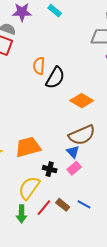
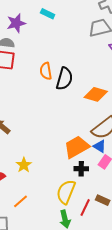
orange trapezoid: (28, 147) -> (77, 147), moved

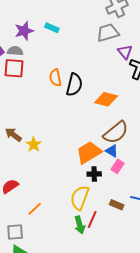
cyan rectangle: (48, 14) -> (52, 28), moved
yellow star: (24, 165) -> (34, 144), moved
red line: (85, 207) -> (92, 220), moved

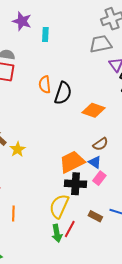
cyan rectangle: (52, 28) -> (45, 35), turned 64
purple star: (24, 31) -> (22, 21), moved, turned 30
brown semicircle: (116, 132) -> (100, 144), size x0.6
black cross: (94, 174) -> (76, 184), size x1.5
orange line: (35, 209) -> (13, 214), turned -49

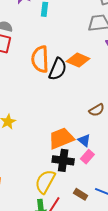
orange semicircle: (45, 85) -> (40, 59), size x1.5
orange diamond: (93, 110) -> (78, 60), moved
brown semicircle: (100, 144) -> (97, 110), moved

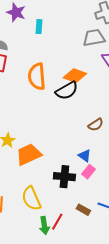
black semicircle: (58, 69) -> (67, 91), moved, turned 40
orange trapezoid: (61, 138) -> (29, 154), moved
yellow semicircle: (45, 182) -> (31, 198), moved, turned -50

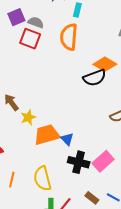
orange semicircle: (37, 77) -> (69, 37), moved
blue triangle: (85, 156) -> (67, 139), moved
pink rectangle: (88, 172) -> (103, 161), size x1.5

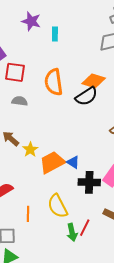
gray semicircle: (36, 22) -> (20, 101), moved
orange semicircle: (69, 37) -> (54, 82), moved

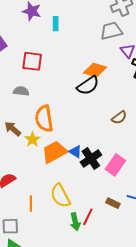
red square: (15, 72) -> (32, 61), moved
orange semicircle: (54, 82) -> (44, 119), moved
black cross: (89, 182) -> (91, 159), moved, turned -35

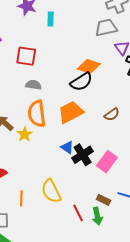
gray semicircle: (21, 91) -> (33, 85), moved
orange trapezoid: (54, 152) -> (71, 112), moved
red line: (88, 217) -> (78, 213), turned -54
green arrow: (75, 222) -> (97, 216), moved

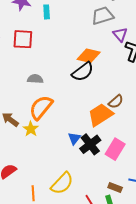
red square: (26, 56) -> (23, 39), moved
orange trapezoid: (71, 112) -> (100, 115), moved
orange semicircle: (37, 114) -> (41, 107), turned 52
blue triangle: (67, 147) -> (74, 138), turned 40
yellow semicircle: (51, 191) -> (62, 183), turned -105

